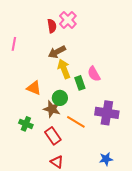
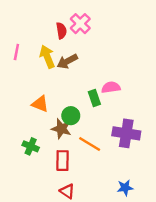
yellow arrow: (64, 69) -> (47, 57), moved
pink semicircle: (94, 74) -> (111, 87), turned 112
red rectangle: (53, 136) -> (63, 161), turned 36

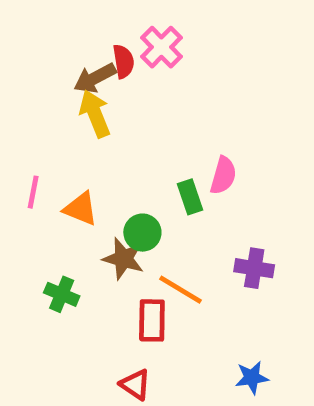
pink line: (16, 52) -> (33, 192), moved
brown arrow: (67, 61) -> (95, 78), moved
pink semicircle: (111, 87) -> (223, 175), turned 114
purple cross: (126, 133) -> (254, 268), size x0.7
red rectangle: (63, 161) -> (152, 320), moved

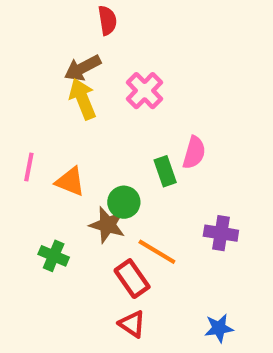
pink cross: (161, 47) -> (145, 91), moved
red semicircle: (123, 61) -> (107, 20), moved
red rectangle: (152, 320) -> (132, 279), turned -36
red triangle: (135, 385) -> (132, 324), moved

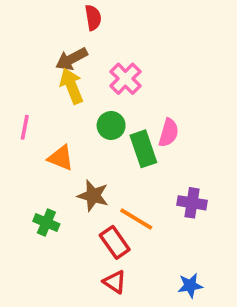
pink line: (29, 167) -> (25, 127), moved
green rectangle: (165, 171) -> (143, 149), size x1.4
green circle: (124, 202) -> (111, 125), moved

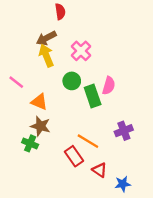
pink line: (25, 127) -> (16, 82), turned -63
brown star: (93, 196) -> (40, 126), moved
purple cross: (192, 203) -> (124, 131), turned -30
red triangle: (115, 282) -> (100, 170), moved

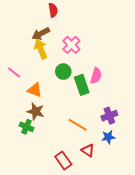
red rectangle: (74, 156) -> (63, 161), moved
blue star: (123, 184) -> (108, 137), moved

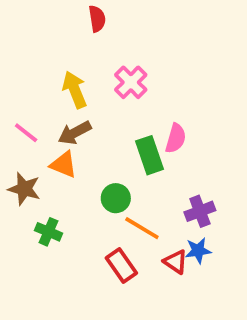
brown arrow: (41, 34) -> (75, 133), moved
green circle: (63, 72) -> (116, 198), moved
brown star: (36, 111) -> (24, 189), moved
red triangle: (88, 150) -> (176, 262), moved
red rectangle: (63, 161) -> (121, 265), moved

